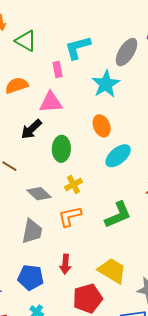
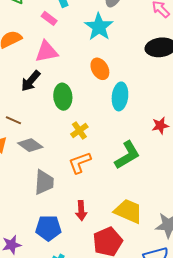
pink rectangle: (57, 69) -> (49, 18), turned -35
cyan ellipse: (118, 156) -> (120, 96), turned -36
gray diamond: (39, 194) -> (30, 145), moved

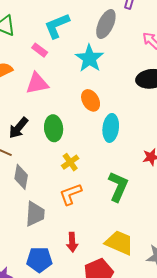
black arrow: (31, 81) -> (18, 128), moved
gray diamond: (30, 145) -> (21, 177), turned 65
green L-shape: (127, 155) -> (118, 187), turned -36

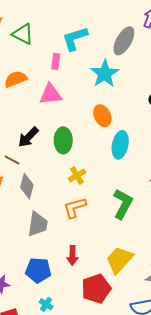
pink rectangle: (40, 50) -> (56, 61), turned 56
yellow trapezoid: (119, 243) -> (119, 260), turned -76

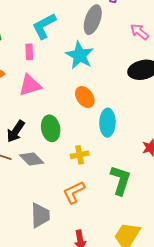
yellow cross: (77, 176) -> (80, 155), moved, turned 30
gray diamond: (27, 186) -> (32, 159), moved, turned -50

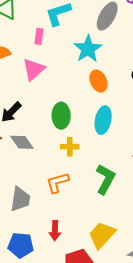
pink triangle: (30, 85) -> (34, 69), turned -35
orange ellipse: (85, 97) -> (98, 81), moved
green ellipse: (51, 128) -> (61, 116), moved

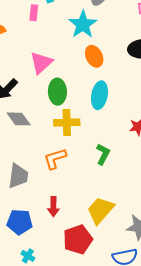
pink triangle: (34, 69) -> (41, 63), moved
yellow cross: (70, 147) -> (67, 123), size x1.4
green L-shape: (105, 179) -> (103, 154), size x0.7

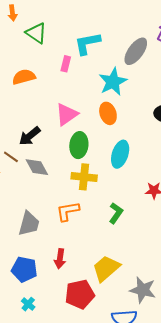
orange ellipse: (94, 56) -> (108, 113), moved

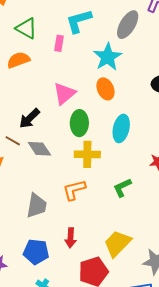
green triangle: (36, 33) -> (26, 28), moved
green L-shape: (116, 213) -> (122, 188), turned -145

